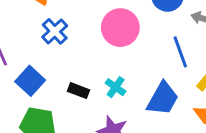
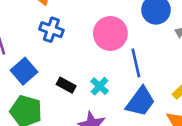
blue cross: (55, 31) -> (51, 30), turned -35
blue line: (180, 52) -> (136, 63), moved

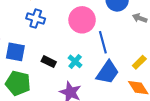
blue square: (24, 71) -> (15, 52), turned -36

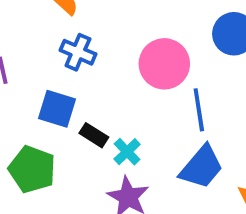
blue square: (15, 52) -> (57, 109), moved
cyan cross: (75, 61) -> (127, 152), moved

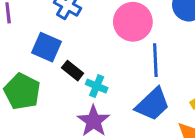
cyan cross: (127, 152) -> (97, 86), turned -30

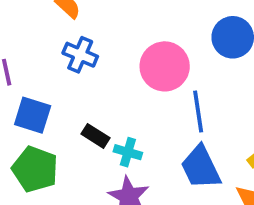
blue square: (46, 47) -> (33, 115), moved
blue trapezoid: (153, 104) -> (201, 167), turned 114

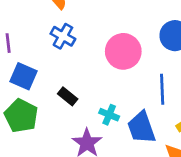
blue line: (198, 112) -> (162, 89), moved
cyan cross: (128, 152) -> (109, 115), moved

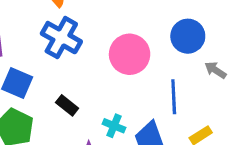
blue cross: (63, 36) -> (61, 38), size x1.4

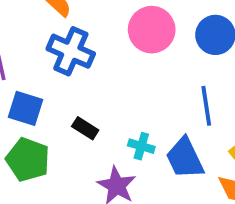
pink circle: (130, 54) -> (152, 30), moved

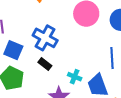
blue cross: (71, 51) -> (45, 38), moved

